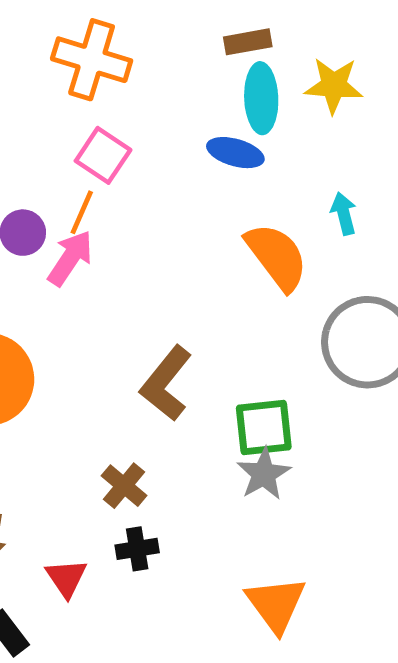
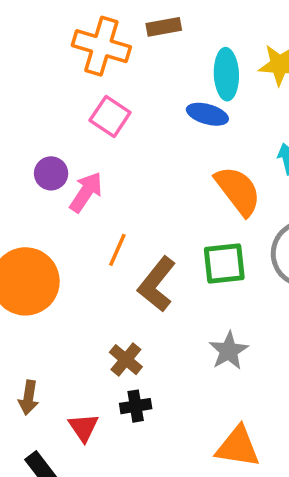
brown rectangle: (248, 42) -> (164, 27), moved
orange line: (82, 212) -> (117, 250), moved
green square: (264, 428) -> (224, 263), moved
orange triangle: (276, 604) -> (238, 447), turned -45

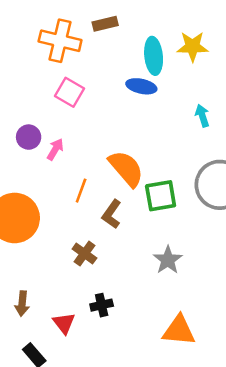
orange semicircle: (238, 191) -> (126, 168), moved
pink arrow: (86, 192) -> (55, 149), size x0.7
brown L-shape: (157, 284) -> (112, 214), size x0.7
brown cross: (126, 360) -> (84, 254), moved

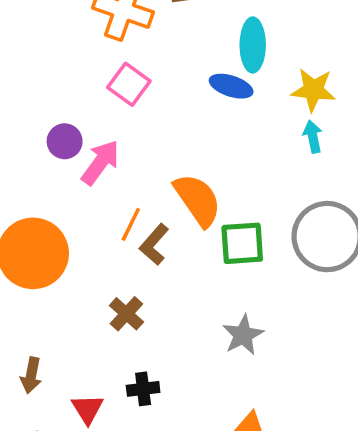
yellow star: (193, 46) -> (313, 90), moved
pink arrow: (55, 149) -> (100, 162), size x1.5
brown L-shape: (112, 214) -> (154, 244), moved

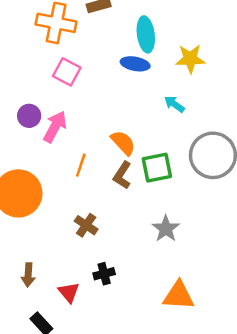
cyan arrow: (313, 137) -> (174, 104), moved, turned -35
orange semicircle: (198, 200) -> (123, 143), size x0.7
brown L-shape: (154, 244) -> (122, 175), moved

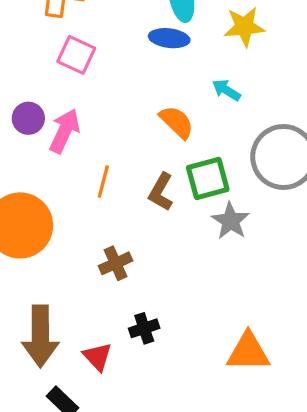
orange semicircle: (123, 143) -> (177, 122), moved
brown cross: (86, 225) -> (116, 263), turned 35
gray star: (166, 229) -> (231, 221), moved
brown arrow: (28, 275) -> (40, 336), size x1.8

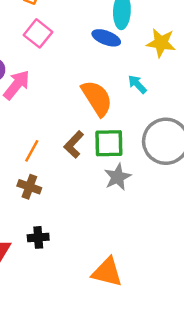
orange semicircle: (177, 122) -> (97, 98), size x1.4
orange line: (103, 182) -> (32, 151), moved
brown cross: (116, 263) -> (29, 187), turned 30

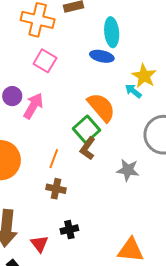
yellow star: (161, 43) -> (144, 76), moved, turned 30
green square: (109, 143) -> (87, 129), moved, turned -32
gray star: (118, 177) -> (128, 170), turned -30

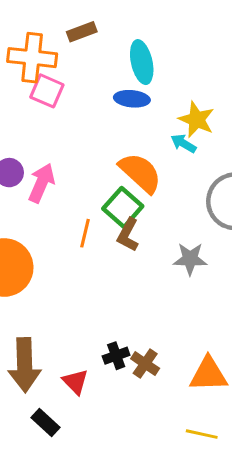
pink square: (45, 61) -> (47, 91), moved
orange line: (54, 159) -> (85, 233), moved
brown cross: (56, 189) -> (145, 364), moved, turned 30

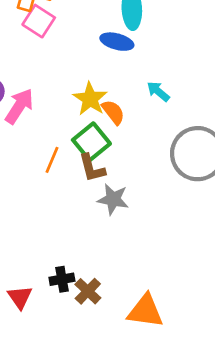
yellow star: (197, 120) -> (90, 99), moved
orange semicircle: (140, 173) -> (113, 112), size x0.6
brown L-shape: (128, 235) -> (92, 168), turned -52
gray star: (190, 259) -> (113, 199), moved

